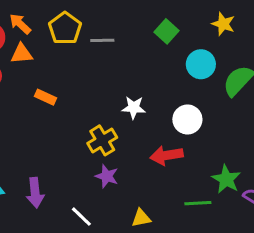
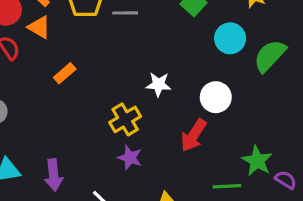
orange triangle: (22, 54) -> (39, 27), turned 35
orange rectangle: (46, 97) -> (65, 73), turned -66
red arrow: (167, 155) -> (193, 135), turned -48

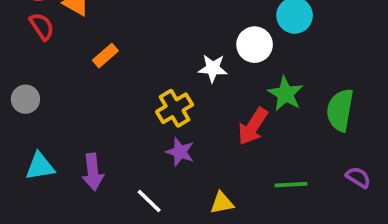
green semicircle: (270, 56) -> (340, 110), moved, turned -33
white circle: (216, 97) -> (255, 45), moved
green star: (257, 161) -> (285, 94), moved

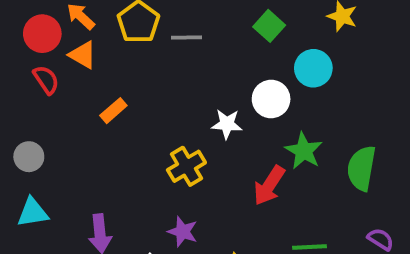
purple star: (180, 152) -> (183, 232), moved
cyan triangle: (40, 166) -> (33, 212), moved

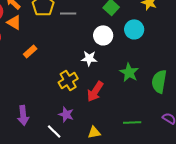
white circle: (271, 99) -> (103, 35), moved
red arrow: (269, 185) -> (95, 91), moved

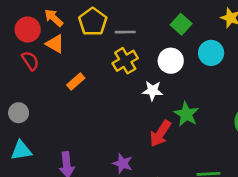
green star: (129, 72) -> (186, 114), moved
yellow cross: (68, 80) -> (125, 61), moved

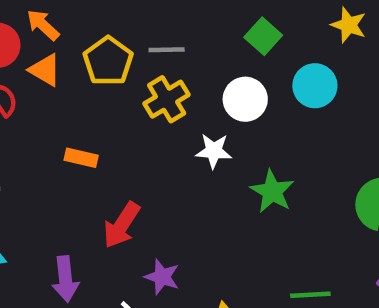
yellow pentagon: (93, 22) -> (108, 61), moved
orange rectangle: (76, 82) -> (81, 158), moved, turned 54
red arrow: (160, 134) -> (122, 225), moved

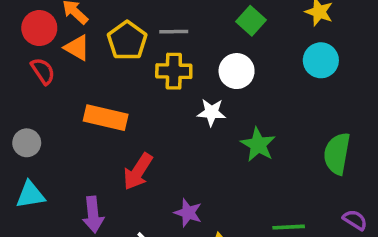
cyan circle: (315, 86) -> (321, 60), moved
yellow cross: (167, 99) -> (174, 71), turned 32
orange rectangle: (81, 158) -> (106, 118), size x1.6
purple star: (162, 277) -> (188, 213), moved

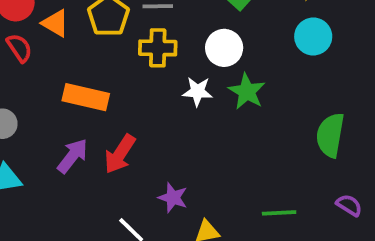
green star: (258, 145) -> (247, 91), moved
purple arrow: (93, 215) -> (72, 156), moved, turned -136

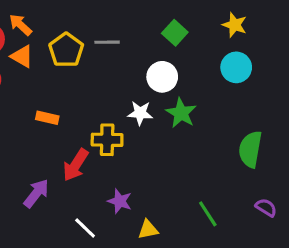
yellow cross: (158, 48) -> (107, 140), moved
orange rectangle: (86, 97) -> (47, 118), size x0.6
purple arrow: (72, 156) -> (36, 193), moved
green line: (279, 213) -> (208, 214), turned 60

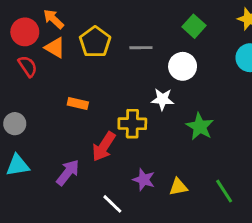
gray line: (107, 42) -> (141, 48), moved
green star: (181, 113) -> (200, 127), moved
yellow triangle: (148, 230) -> (178, 187), moved

